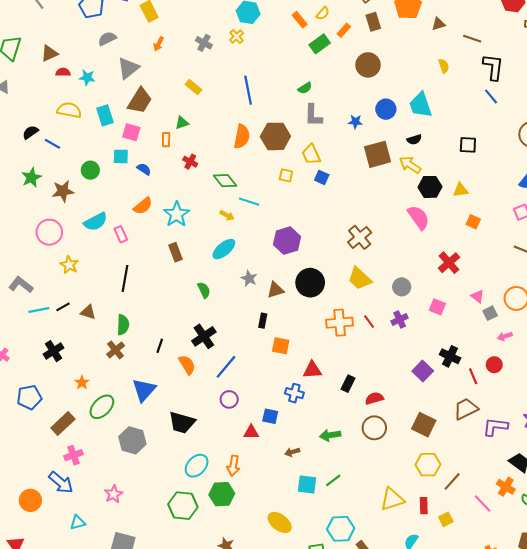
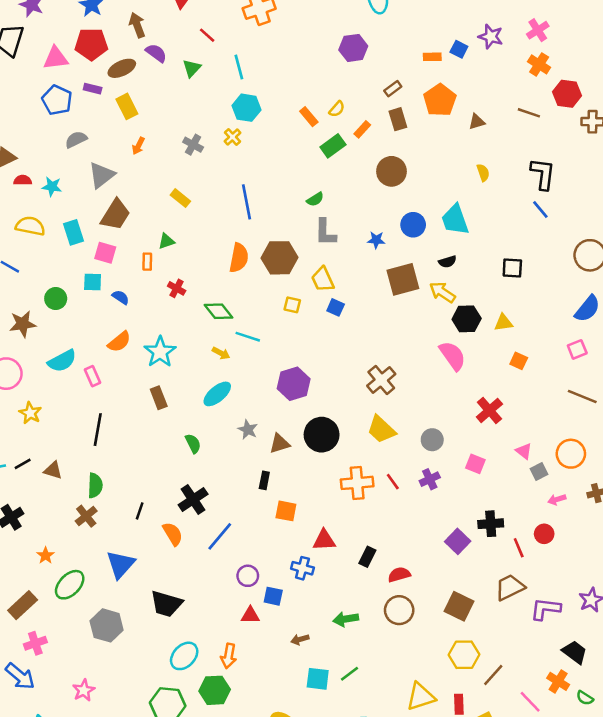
brown line: (472, 39) -> (529, 113), moved
black cross: (450, 356) -> (491, 524), turned -30
purple circle: (229, 399) -> (248, 576), moved

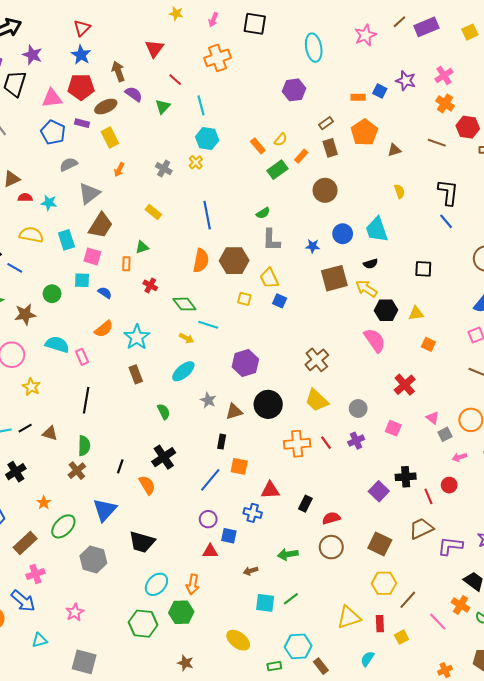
cyan semicircle: (62, 361) -> (57, 344), turned -135
blue line: (220, 536) -> (210, 480), moved

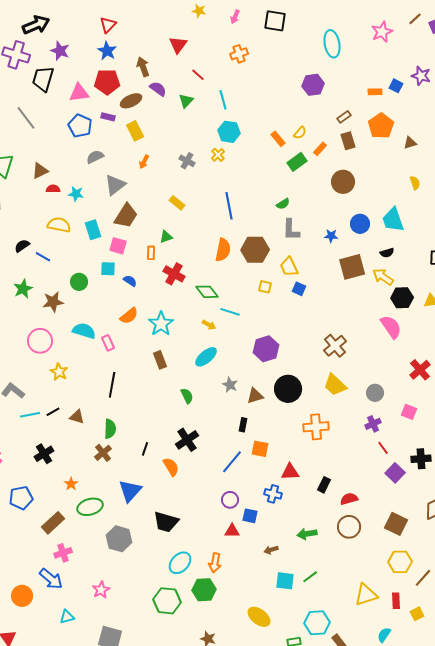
orange cross: (217, 58) -> (239, 54), size x0.7
red cross: (150, 285) -> (174, 274), size x1.5
red line: (326, 443) -> (383, 448), moved
green ellipse: (63, 526) -> (90, 507), turned 30

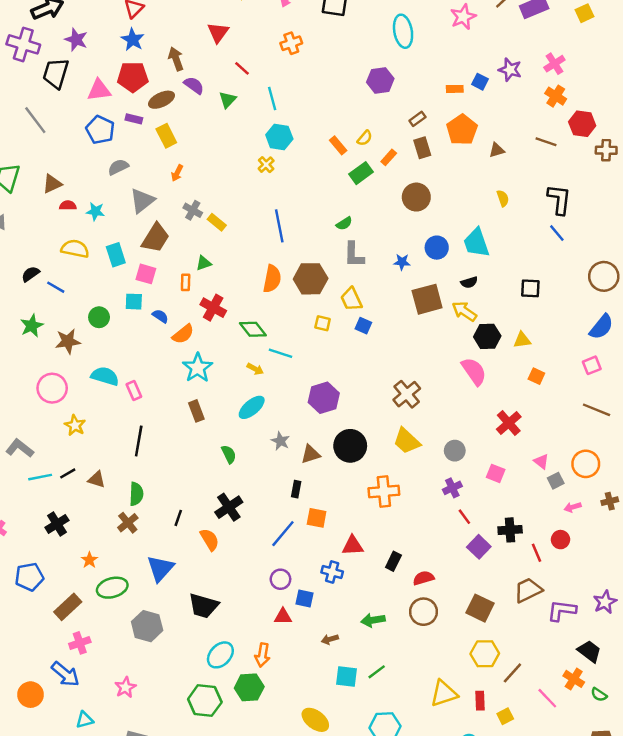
gray cross: (187, 161) -> (193, 210), moved
orange semicircle: (129, 316) -> (183, 334), moved

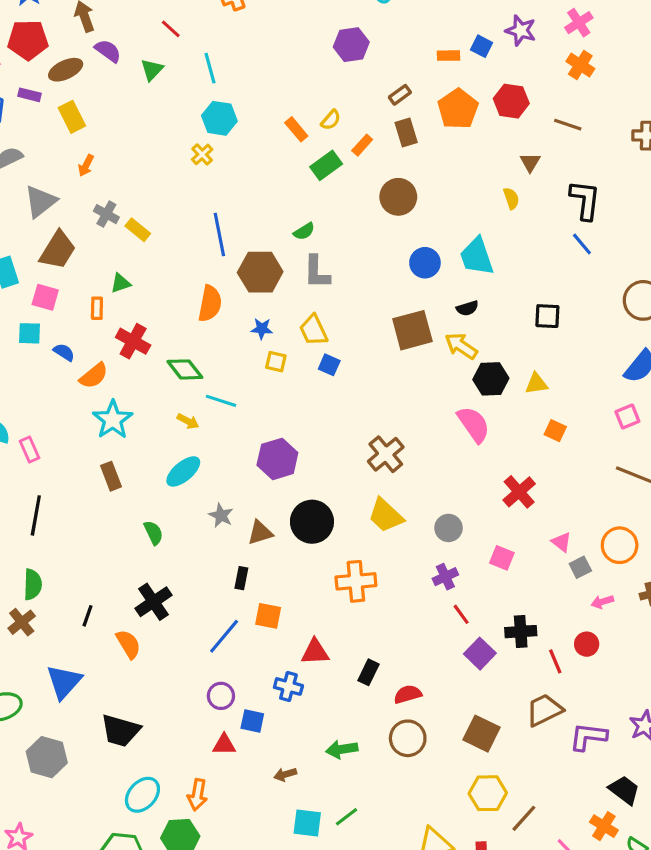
red hexagon: (582, 124) -> (511, 101), moved
brown triangle: (497, 150) -> (530, 162), moved, turned -42
blue star: (402, 262) -> (262, 329), moved
brown hexagon: (311, 279) -> (260, 272), moved

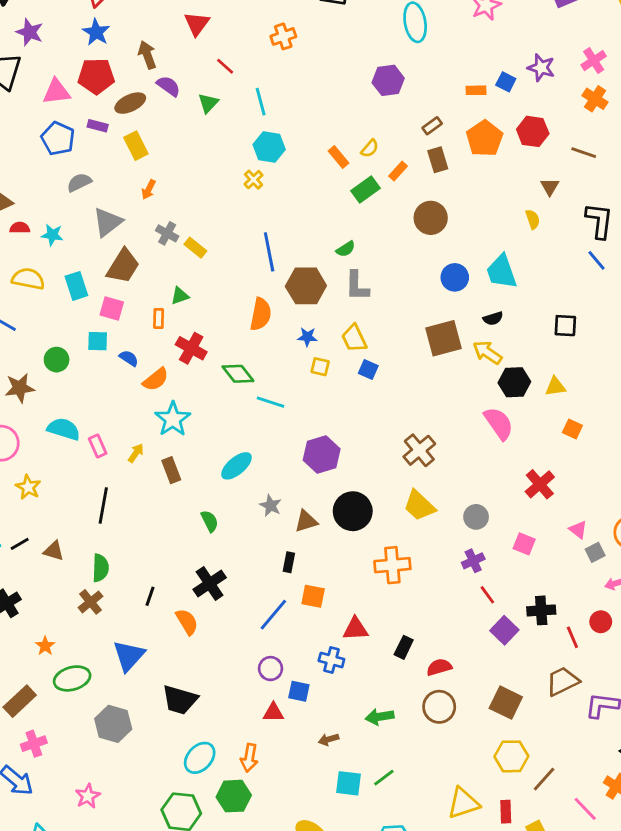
yellow arrow: (188, 421) -> (136, 453), moved, turned -84

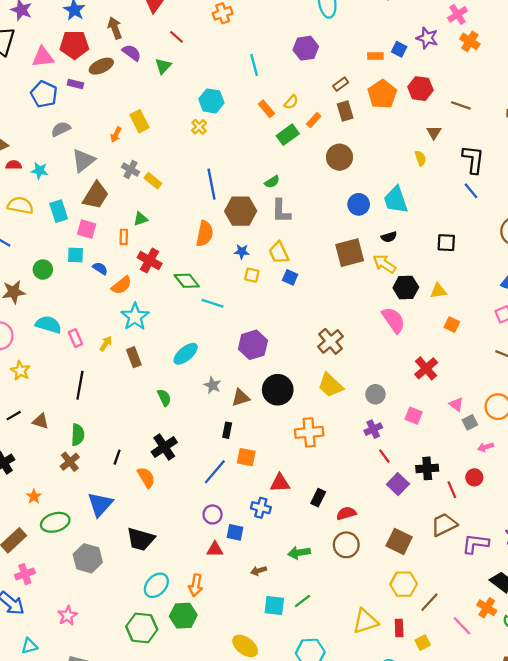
pink cross: (594, 61) -> (457, 14), moved
orange cross: (595, 99) -> (470, 41), moved
cyan line: (261, 102) -> (254, 65), moved
yellow rectangle: (136, 146) -> (139, 121), moved

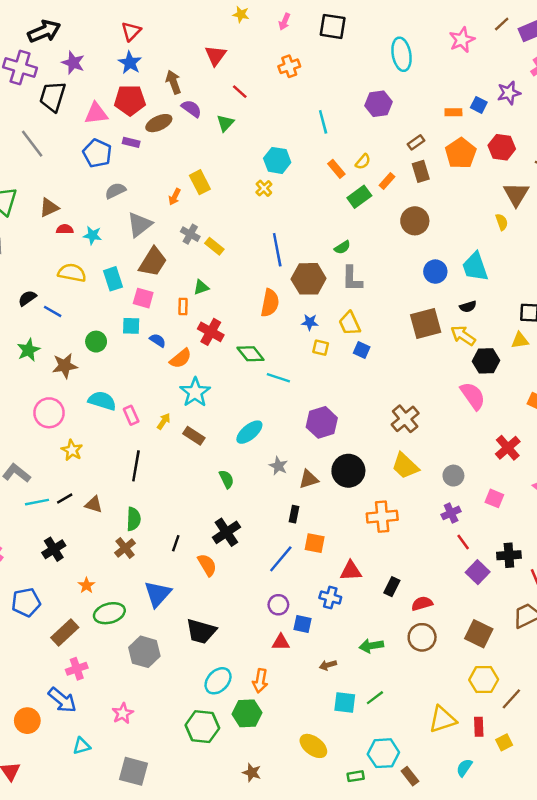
purple star: (427, 38) -> (509, 93), turned -30
brown triangle: (434, 132) -> (516, 194), size x1.6
yellow triangle: (438, 291) -> (520, 340), moved
brown rectangle: (134, 357) -> (194, 436), turned -36

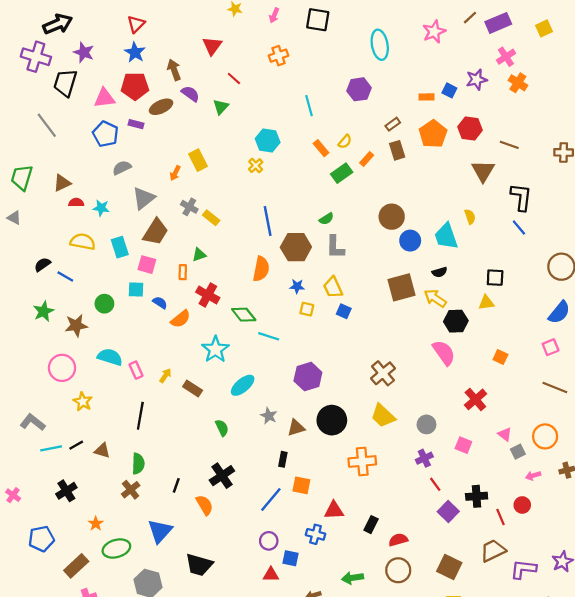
brown circle: (415, 221) -> (392, 217), moved
yellow semicircle: (502, 222) -> (470, 217), moved
cyan star: (195, 392) -> (215, 349), moved

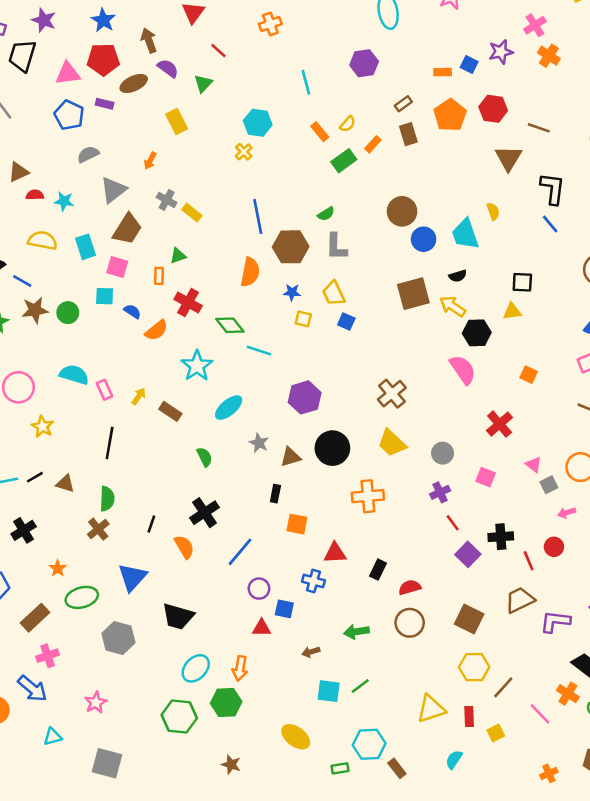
yellow rectangle: (198, 160) -> (177, 121), moved
brown star: (76, 325) -> (35, 310), moved
blue line: (271, 500) -> (240, 552), moved

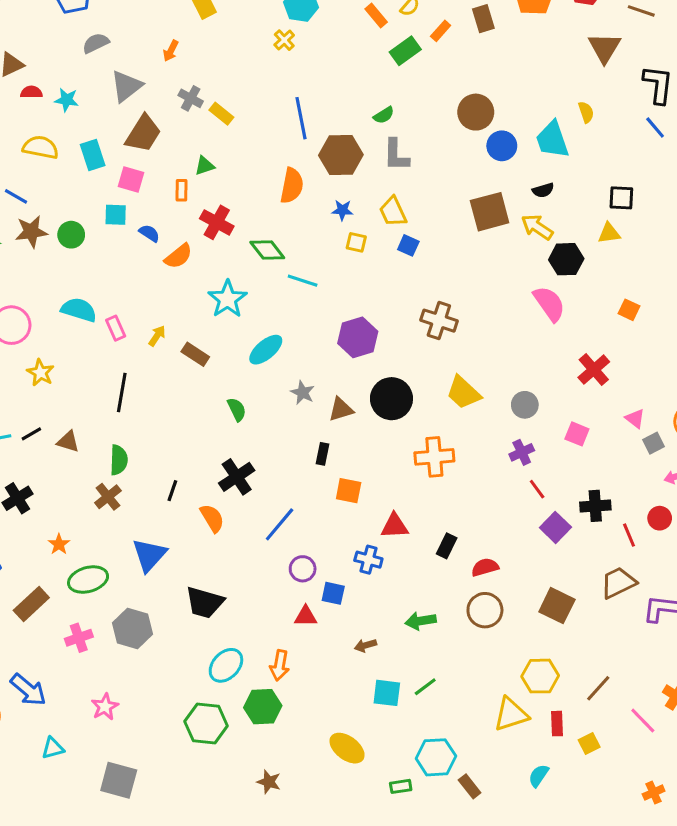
brown cross: (392, 394) -> (439, 321), moved, turned -32
pink cross: (48, 656) -> (79, 638), moved
yellow hexagon: (474, 667) -> (540, 676), moved

